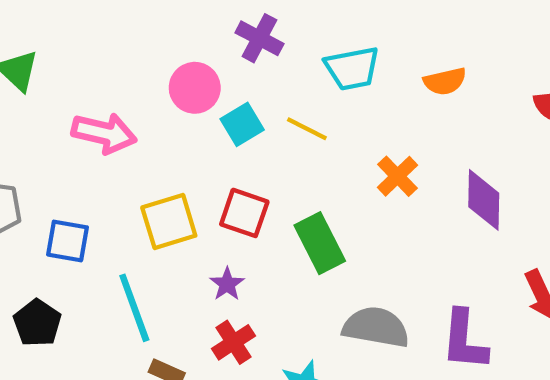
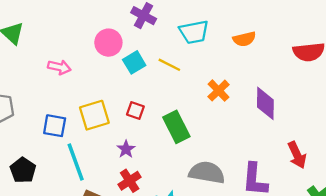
pink arrow: (104, 133) -> (59, 67), size x0.7
red square: (244, 213) -> (135, 110), size x0.7
blue square: (67, 241) -> (55, 126), moved

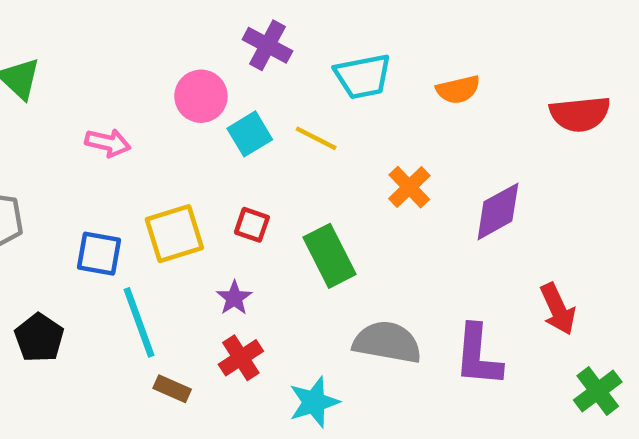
purple diamond: (265, 103) -> (498, 211), turned 60

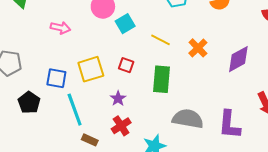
yellow line: (316, 138) -> (161, 40), moved
green rectangle: (330, 256) -> (162, 79), turned 32
black pentagon: (39, 338) -> (29, 103), moved

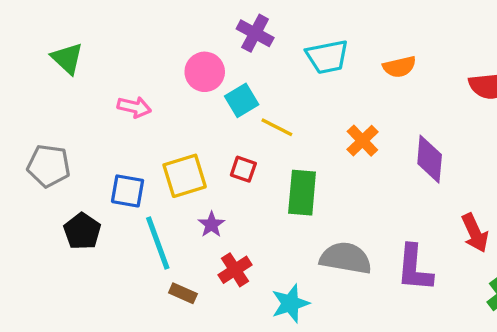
yellow line: (161, 40) -> (277, 127), moved
purple diamond: (238, 59) -> (430, 159), turned -56
purple star: (118, 98) -> (211, 225), moved

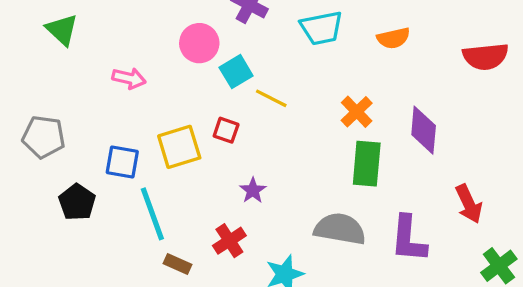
red square: (243, 169) -> (226, 130), moved
green rectangle: (302, 193) -> (367, 164), moved
purple star: (211, 225) -> (253, 190), moved

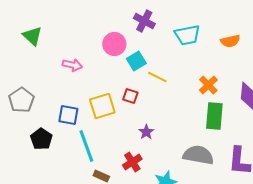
gray pentagon: (44, 137) -> (21, 100), turned 30

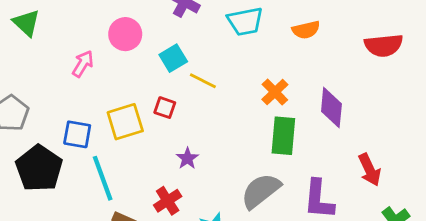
pink circle: (114, 44) -> (125, 34), moved
pink arrow: (72, 65) -> (83, 64), turned -72
black pentagon: (41, 139) -> (39, 168), size x1.5
gray semicircle: (198, 155) -> (261, 191), turned -48

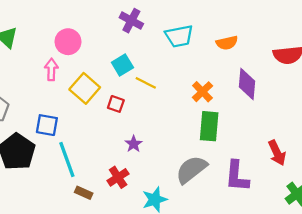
pink circle: (125, 34) -> (68, 42), moved
pink arrow: (83, 64) -> (51, 69), turned -30
purple diamond: (331, 108) -> (247, 84), moved
yellow square: (125, 122) -> (85, 88), moved, turned -32

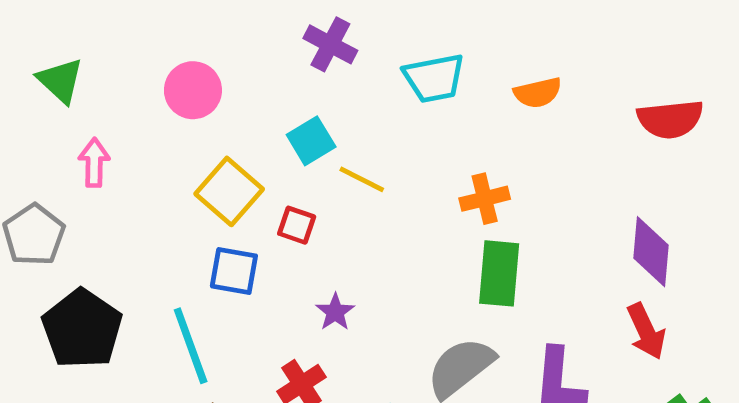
pink arrow: (51, 69) -> (94, 163), moved
purple diamond: (247, 84) -> (651, 252), moved
orange cross: (202, 92) -> (485, 199), turned 30
blue square: (47, 125) -> (234, 271), moved

